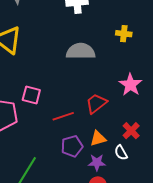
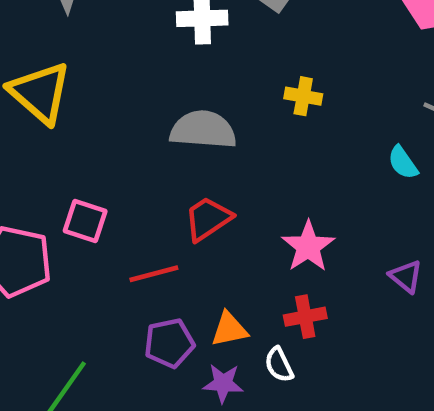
pink star: (130, 85) -> (308, 246), moved
red trapezoid: (96, 103) -> (208, 219), moved
red cross: (131, 131) -> (305, 317), turned 30

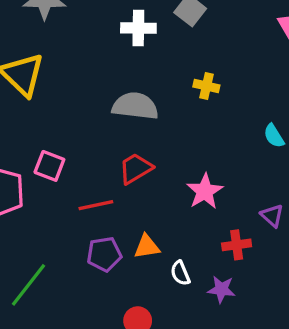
red cross: (305, 317) -> (237, 245), moved
purple star: (223, 383) -> (221, 289), moved

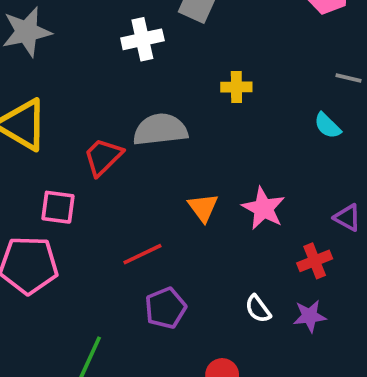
pink square: (49, 166) -> (58, 207), moved
red trapezoid: (136, 168) -> (103, 157), moved
orange triangle: (147, 247) -> (203, 208), moved, turned -44

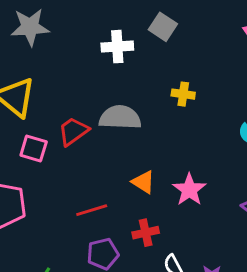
pink square: (58, 207) -> (34, 148), moved
orange triangle: (203, 208) -> (143, 182), turned -30
red cross: (315, 261) -> (146, 233), moved

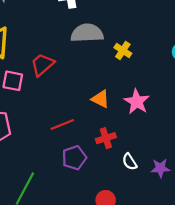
yellow cross: (183, 94) -> (123, 50), moved, turned 30
gray semicircle: (120, 117) -> (87, 33), moved

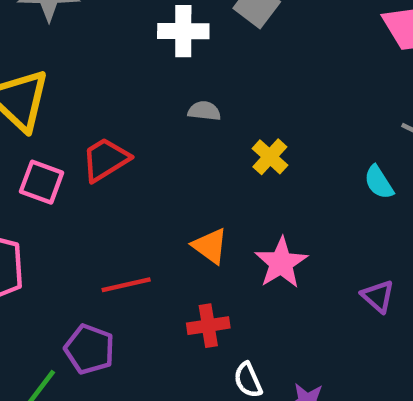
gray semicircle: (87, 33) -> (204, 111), size x0.5
purple pentagon: (74, 158) -> (89, 349), moved, turned 30

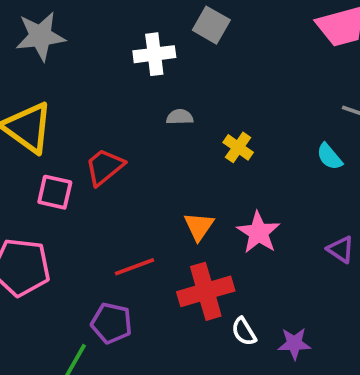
orange triangle: (210, 246) -> (199, 226), turned 36
red cross: (208, 326) -> (206, 291), size x1.6

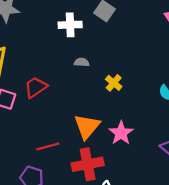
orange triangle: (199, 226) -> (87, 126), size x1.5

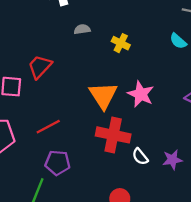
red line: (48, 146) -> (48, 127), moved
red cross: (88, 164) -> (113, 135), turned 36

